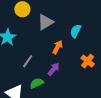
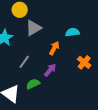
gray triangle: (45, 22) -> (33, 28), moved
cyan semicircle: (75, 31) -> (72, 32), turned 56

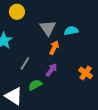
gray triangle: (33, 28) -> (48, 28), moved, turned -30
orange cross: (84, 62) -> (86, 73), moved

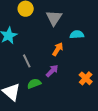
gray triangle: (48, 28) -> (54, 18), moved
gray line: (25, 63) -> (27, 61), turned -64

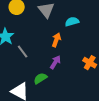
gray line: (27, 61) -> (23, 52), moved

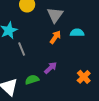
orange arrow: (56, 40) -> (55, 37), moved

